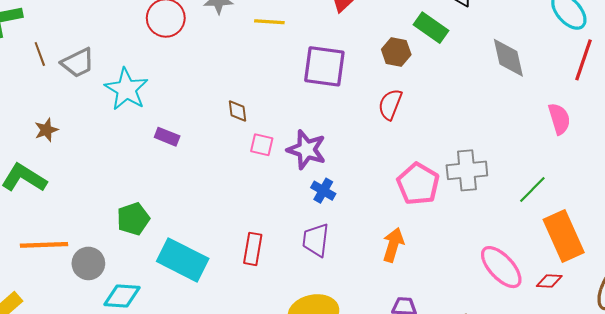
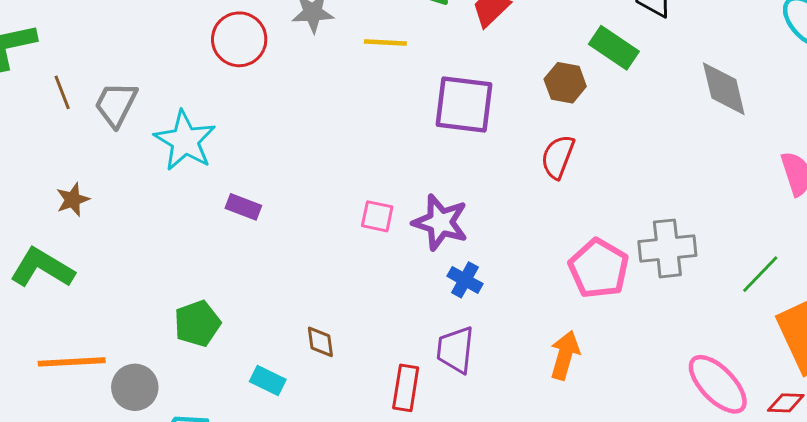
gray trapezoid: (78, 63) -> (116, 104), turned 144
brown diamond: (237, 111) -> (320, 342), moved
red rectangle: (253, 249) -> (406, 388), moved
cyan rectangle: (183, 260) -> (268, 381), size x0.5

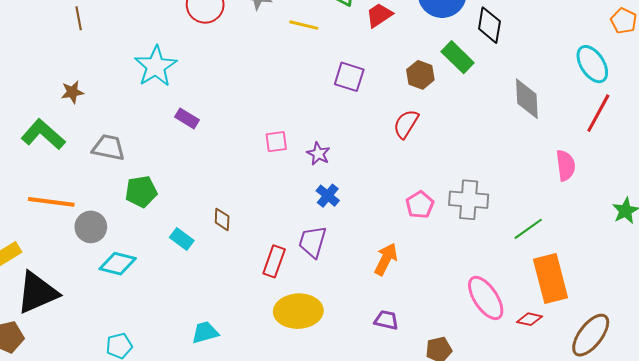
gray trapezoid: (116, 104) -> (109, 148), moved, turned 64
purple square: (464, 104) -> (349, 77), size x0.7
pink square: (377, 216) -> (276, 142), turned -30
purple star: (440, 222) -> (318, 154), size x0.6
pink pentagon: (599, 269) -> (420, 205), size x0.7

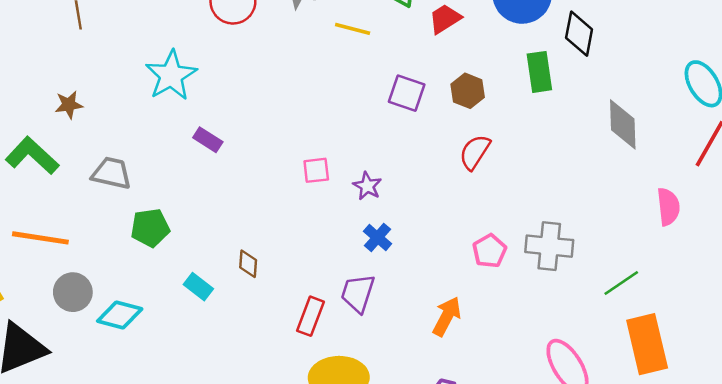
green rectangle: (458, 57) -> (539, 72), turned 36
brown hexagon: (420, 75) -> (468, 91), moved
gray circle: (91, 227) -> (73, 292), moved

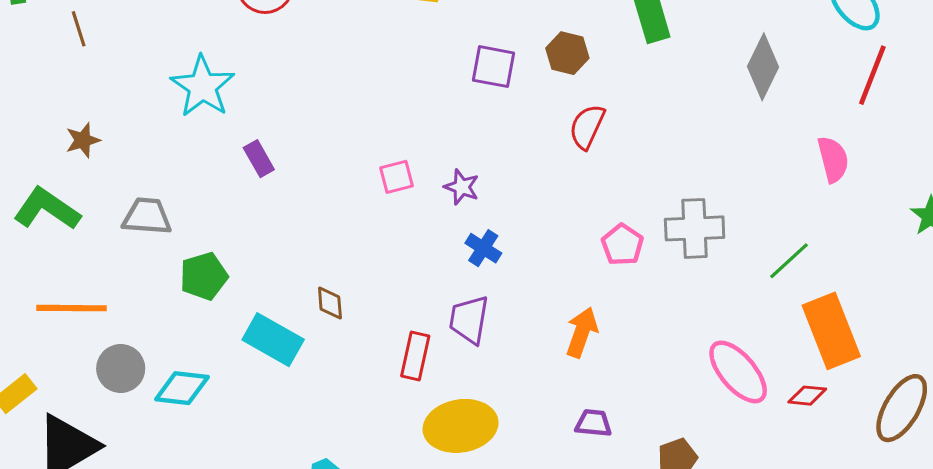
gray diamond: (623, 124) -> (763, 67), turned 36
purple rectangle: (208, 140) -> (259, 159), turned 36
cyan rectangle: (198, 287) -> (273, 340), size x1.6

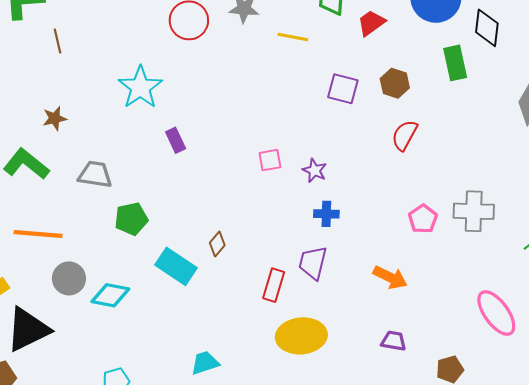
blue cross: (483, 248) -> (326, 214), turned -35
brown diamond: (330, 303) -> (217, 244), turned 40
orange arrow: (582, 332) -> (390, 277), turned 92

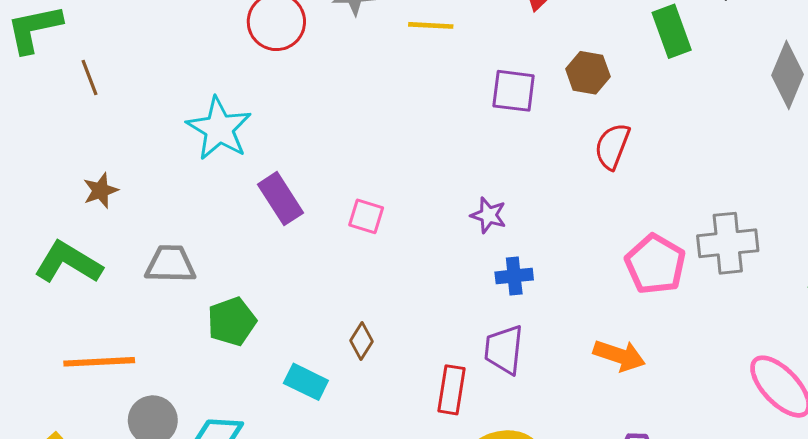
purple rectangle: (176, 140) -> (281, 199), size x1.4
pink square: (270, 160) -> (366, 216), moved, turned 35
pink pentagon: (423, 219) -> (655, 264), size x1.4
cyan rectangle: (176, 266) -> (306, 382), size x0.7

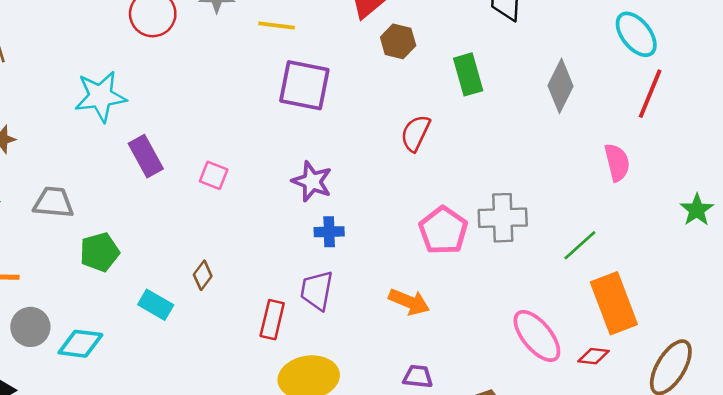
green rectangle: (672, 31) -> (468, 74), moved
brown hexagon: (588, 73) -> (398, 41), moved
purple square: (514, 91) -> (304, 85), moved, size x1.4
cyan star: (219, 129) -> (100, 96), turned 30
purple star: (488, 215) -> (312, 181), size x1.4

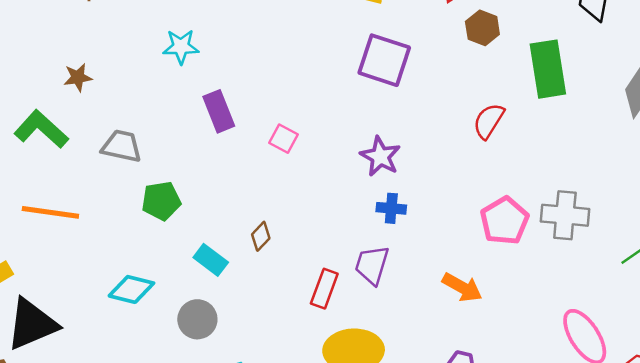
green rectangle: (468, 74) -> (548, 69), size x1.4
cyan star: (100, 96) -> (181, 47), size x0.7
gray circle: (30, 327) -> (197, 319), moved

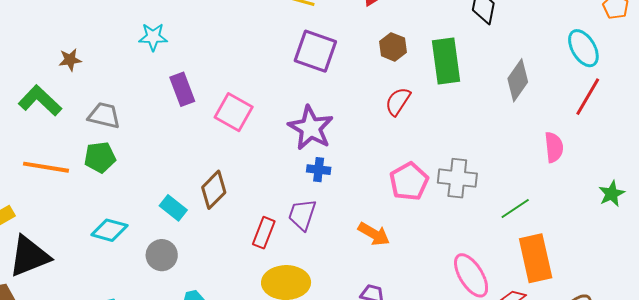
brown hexagon: (482, 28) -> (393, 47), moved
pink square: (284, 139) -> (234, 112), size x1.6
purple star: (380, 156) -> (311, 128), size x1.4
green pentagon: (161, 201) -> (100, 157), moved
brown diamond: (261, 236) -> (214, 190), size x1.6

